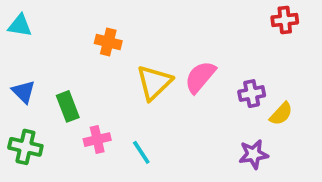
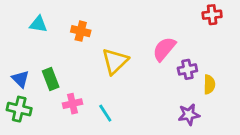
cyan triangle: (20, 26) -> (38, 24), moved
pink semicircle: (200, 77) -> (164, 49), moved
blue triangle: (24, 92) -> (21, 79), moved
yellow semicircle: (281, 114) -> (209, 84), turned -42

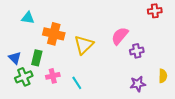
orange cross: (81, 31) -> (54, 34), moved, size x1.5
green rectangle: (51, 79) -> (37, 58), turned 35
yellow semicircle: (209, 84) -> (163, 76), moved
green cross: (19, 109) -> (24, 77), moved, turned -36

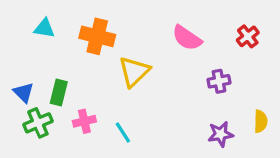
red cross: (155, 11) -> (248, 36), moved, turned -32
orange cross: (54, 34) -> (97, 36), moved
pink semicircle: (120, 36) -> (187, 38), moved, turned -96

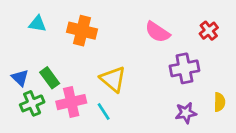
yellow triangle: (134, 72) -> (113, 79), moved, turned -36
purple cross: (219, 81) -> (184, 68), size x1.5
green rectangle: (59, 92) -> (50, 78), turned -50
pink cross: (84, 121) -> (71, 102), size x1.5

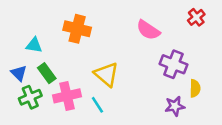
cyan triangle: (37, 24) -> (34, 45), moved
red cross: (209, 31) -> (196, 17), moved
purple cross: (184, 68) -> (173, 64), turned 32
yellow semicircle: (220, 102) -> (195, 88), moved

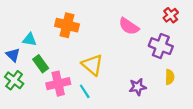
purple cross: (173, 64) -> (161, 46), moved
blue triangle: (19, 73) -> (13, 55), moved
green cross: (30, 97) -> (14, 80), moved, turned -30
purple star: (175, 106) -> (138, 87), moved

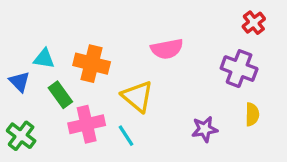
orange cross: (67, 25) -> (92, 64), moved
pink semicircle: (129, 26) -> (167, 49), moved, turned -45
green cross: (14, 80) -> (21, 136), moved

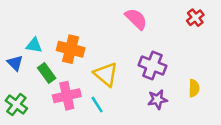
pink semicircle: (167, 49) -> (136, 19), moved, turned -125
purple cross: (239, 69) -> (152, 66), moved

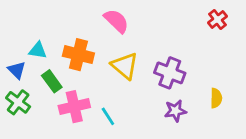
pink semicircle: (136, 19) -> (116, 21), moved
yellow triangle: (106, 74) -> (125, 66), moved
green cross: (16, 105) -> (18, 102), moved

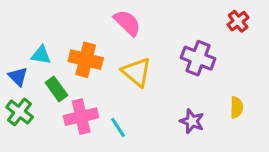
purple cross: (170, 73) -> (198, 58), moved
purple star: (175, 111) -> (192, 121), turned 30

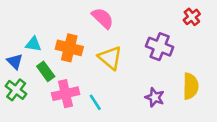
yellow semicircle: (237, 107) -> (191, 86), size x1.5

